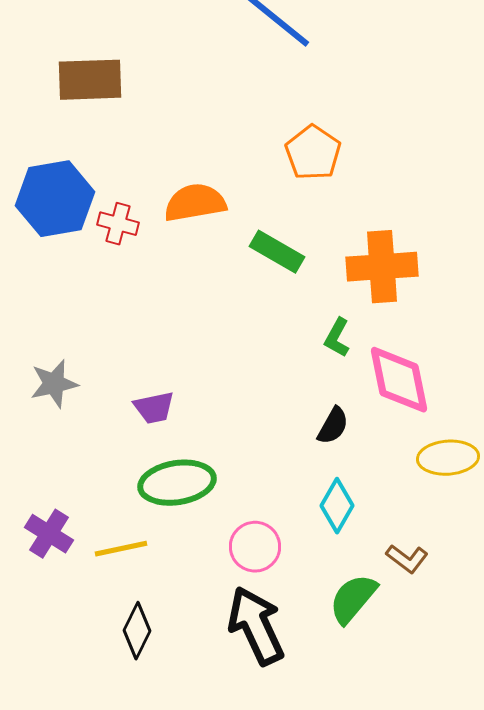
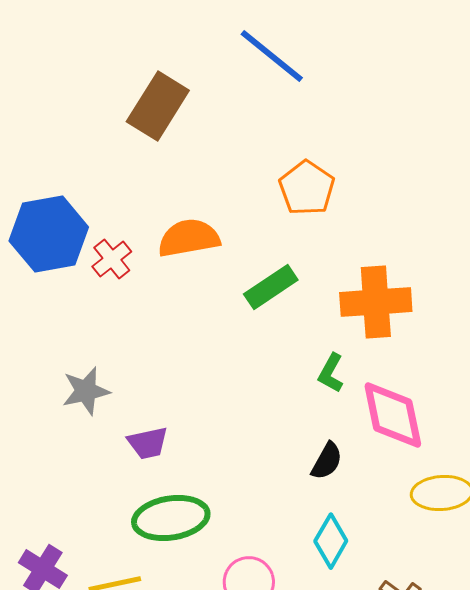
brown rectangle: (90, 80) -> (158, 106), moved, turned -56
red cross: (118, 224) -> (112, 259), turned 36
green rectangle: (277, 252) -> (271, 287), turned -64
gray star: (54, 384) -> (86, 391), moved

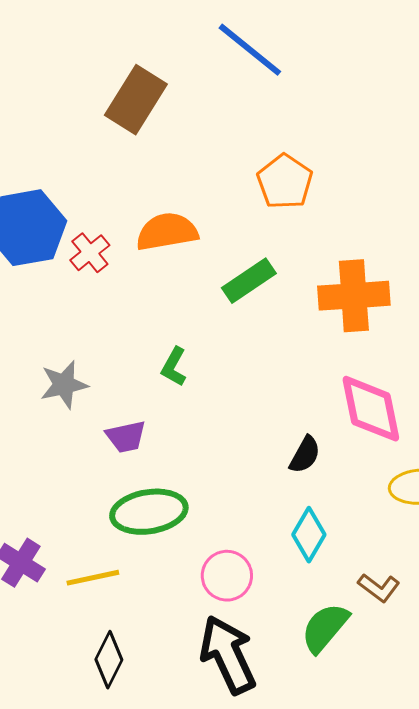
green L-shape: (331, 373) -> (174, 367), moved

